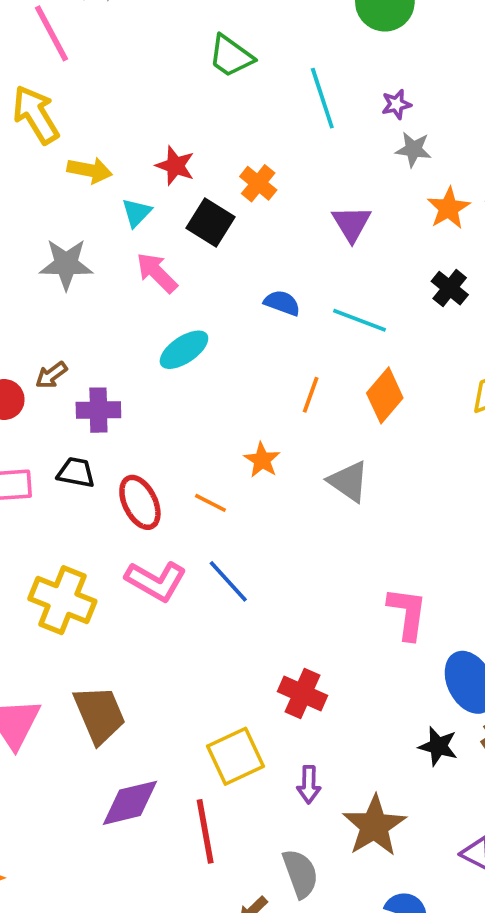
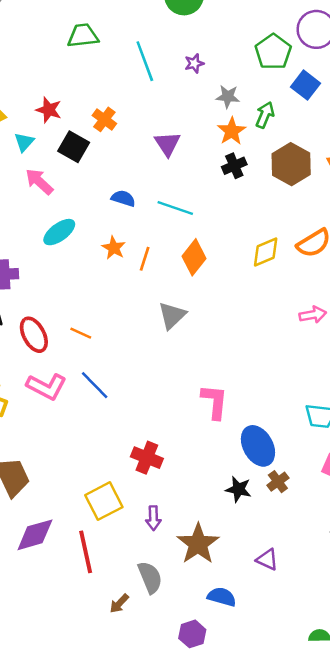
green trapezoid: (231, 56) -> (83, 36), turned 140
gray star: (413, 149) -> (228, 97), moved
black cross: (450, 288) -> (234, 166), moved, turned 30
orange star: (262, 460) -> (114, 248), moved
gray triangle: (349, 481) -> (172, 315), turned 44

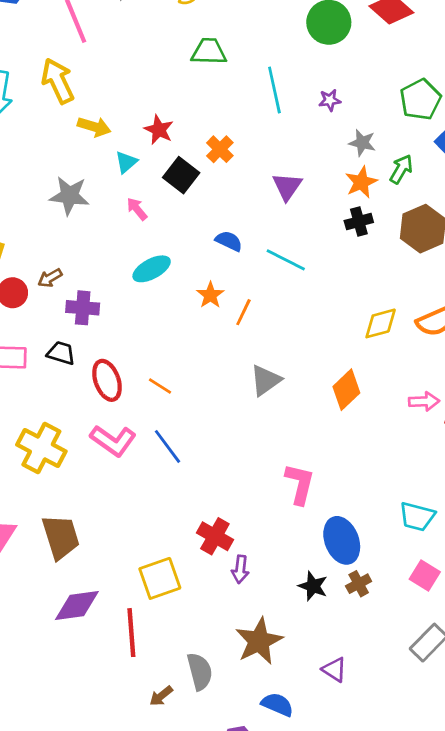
pink arrow: (39, 182) -> (137, 209), size x0.7
orange diamond: (194, 257) -> (346, 390), moved
purple arrow: (153, 518) -> (240, 569), moved

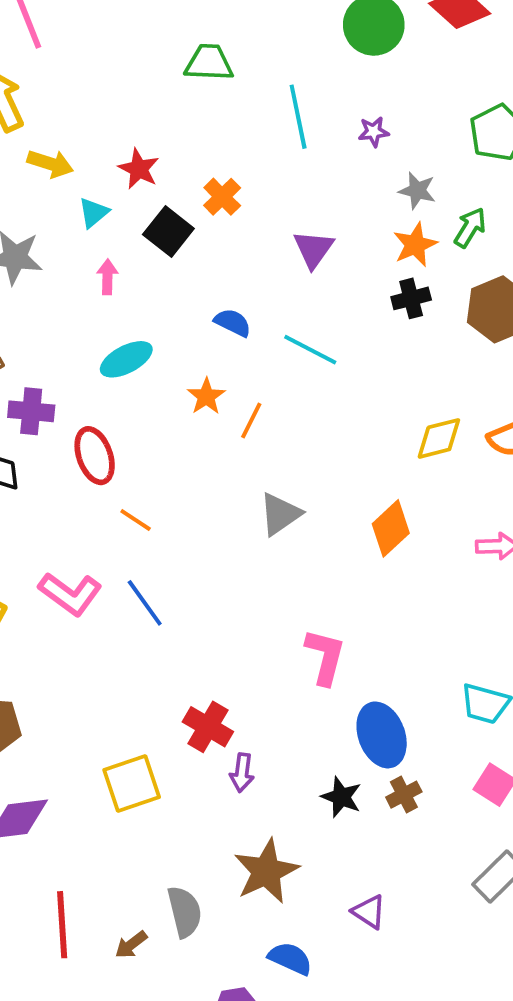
pink arrow: (137, 209) -> (107, 277), turned 40
red ellipse: (107, 380) -> (95, 456), moved
red line: (131, 633) -> (62, 925), moved

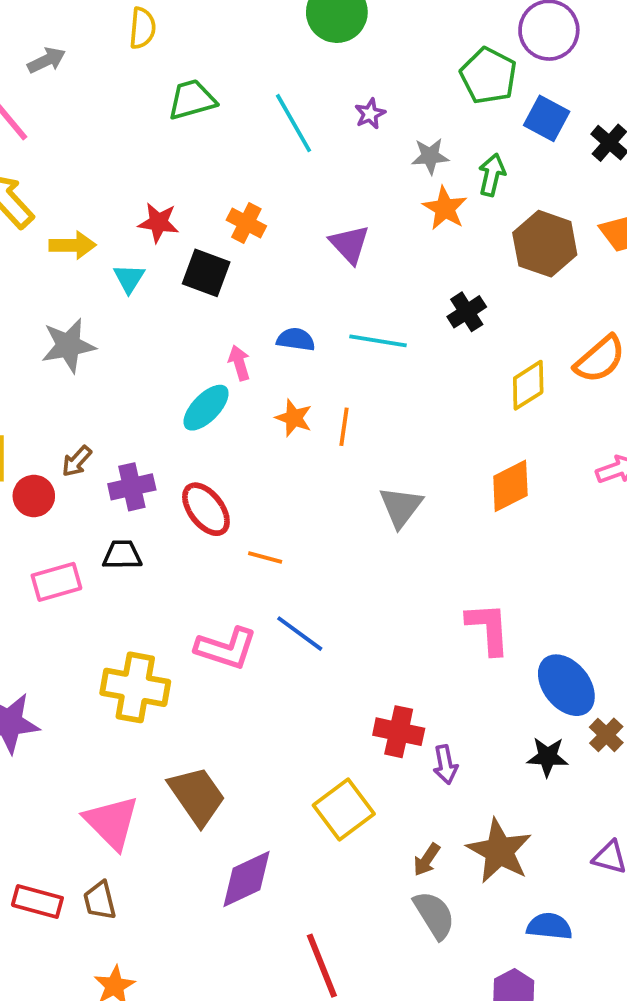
pink arrow: (107, 277) -> (239, 363), moved
black cross: (411, 298) -> (467, 312), moved
orange diamond: (391, 528) -> (510, 486), turned 34
brown arrow: (131, 945) -> (427, 860), moved

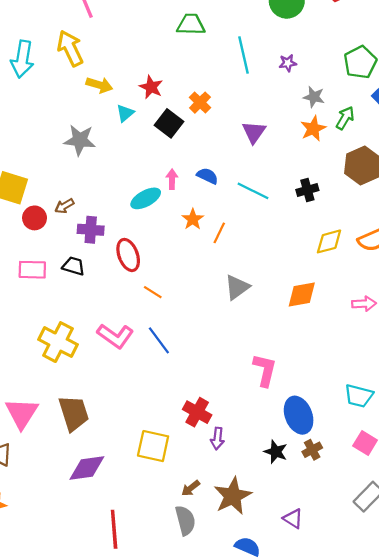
yellow square: (344, 810) -> (153, 446), turned 32

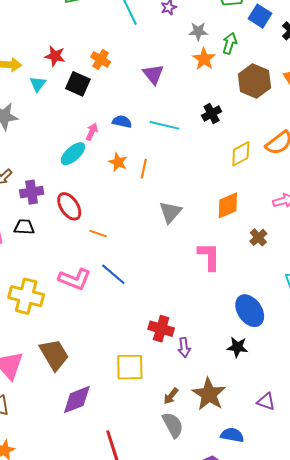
pink arrow: (172, 179) -> (92, 132), turned 36
pink L-shape: (265, 370) -> (209, 256), moved
brown cross: (312, 450) -> (258, 237), moved

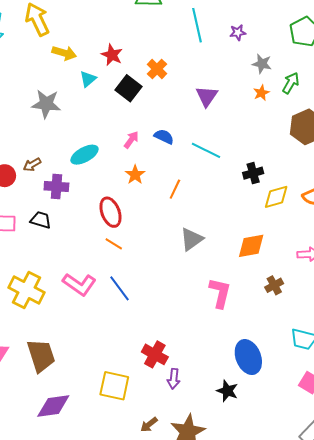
orange star: (204, 59) -> (261, 93), size x0.7
black cross: (212, 113) -> (253, 173), moved
cyan ellipse: (73, 154) -> (84, 155), moved
orange star: (118, 162) -> (135, 175), moved
red ellipse: (69, 206) -> (110, 212), moved

